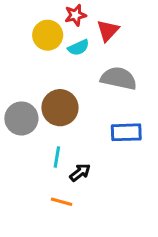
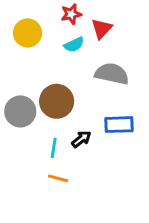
yellow circle: (48, 35) -> (28, 33), moved
black arrow: (80, 172) -> (81, 139), moved
orange line: (62, 202) -> (58, 178), moved

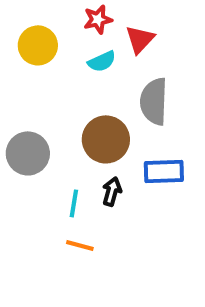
gray semicircle: (112, 74) -> (154, 101), turned -100
brown circle: (57, 101) -> (106, 139), moved
black arrow: (81, 139) -> (112, 191), turned -36

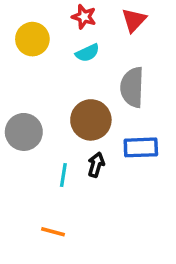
red star: (98, 19) -> (84, 17), turned 30
red triangle: (140, 39) -> (134, 20), moved
orange line: (80, 245) -> (53, 232), moved

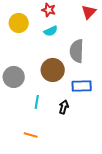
red triangle: (134, 20) -> (89, 12), moved
black arrow: (96, 165) -> (64, 107), moved

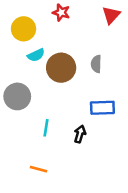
cyan semicircle: (51, 31) -> (36, 55), moved
gray semicircle: (77, 51) -> (96, 64), size x0.6
brown circle: (53, 70) -> (61, 68), moved

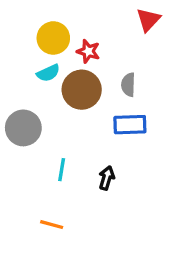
red star: (61, 13) -> (88, 51), moved
yellow circle: (24, 29) -> (53, 38), moved
blue rectangle: (102, 108) -> (130, 125), moved

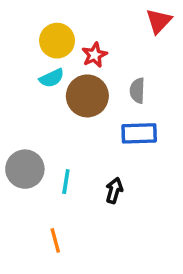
red star: (88, 51) -> (94, 55), turned 30
gray circle: (23, 128) -> (25, 169), moved
orange line: (52, 225) -> (55, 240), turned 60

